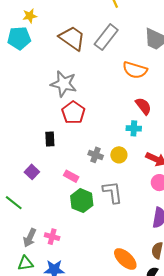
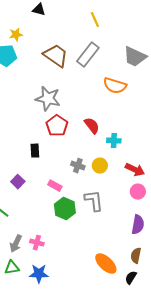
red semicircle: (143, 106) -> (92, 126), moved

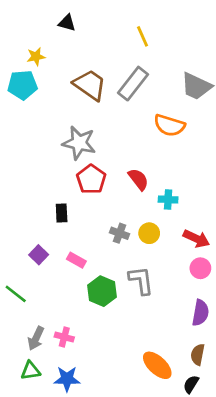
pink rectangle: (55, 186) -> (76, 260), moved

